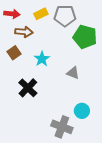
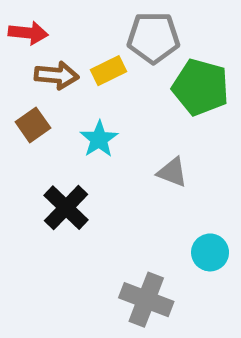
yellow rectangle: (41, 14) -> (108, 71), moved
cyan circle: (82, 111) -> (210, 252), moved

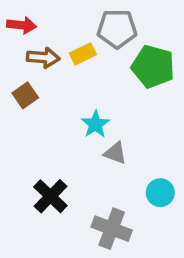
cyan star: (99, 139) -> (95, 124), moved
gray triangle: (172, 172) -> (115, 153), moved
black cross: (66, 208) -> (50, 196), moved

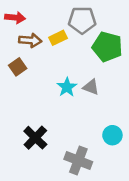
gray triangle: (115, 153) -> (91, 87), moved

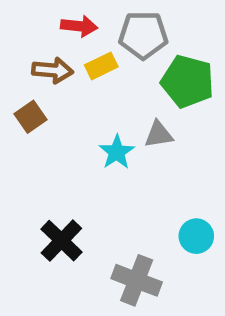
red arrow: (15, 18) -> (79, 26), moved
gray triangle: (91, 87) -> (159, 134), moved, turned -30

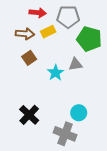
brown square: (31, 117) -> (29, 58), moved
cyan circle: (196, 236) -> (79, 113), moved

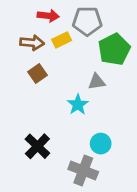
green pentagon: (89, 39) -> (114, 49), turned 30
cyan star: (56, 73) -> (78, 105), moved

